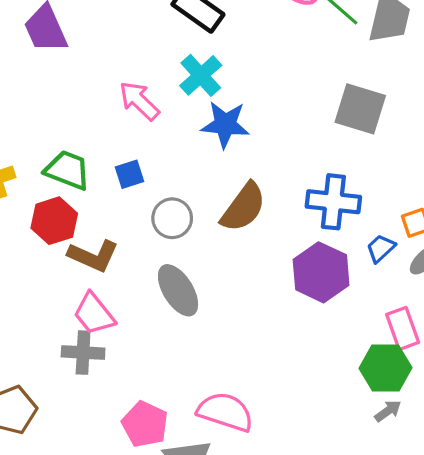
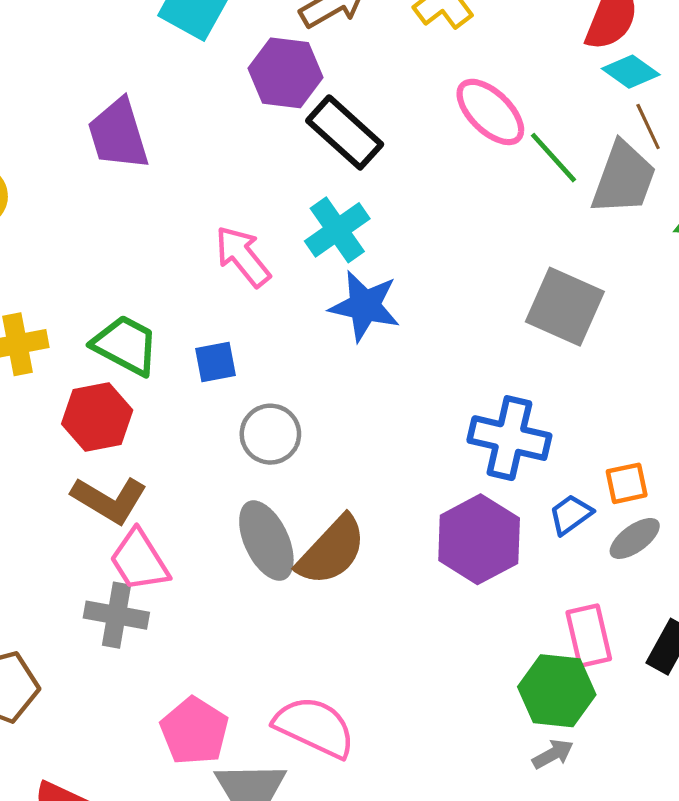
brown semicircle: (243, 207) -> (331, 551), moved
brown L-shape: (93, 256) -> (109, 500), moved

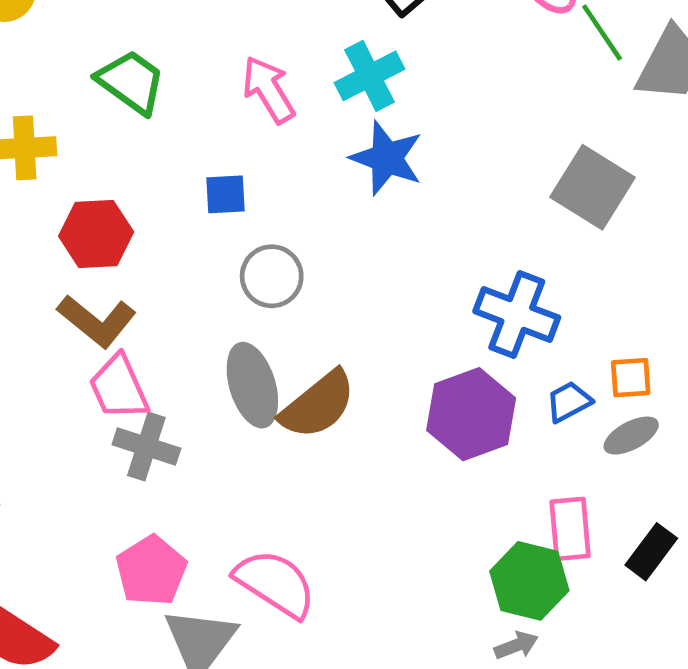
green trapezoid: (125, 345) -> (131, 82), moved
gray cross: (116, 615) -> (146, 446), moved

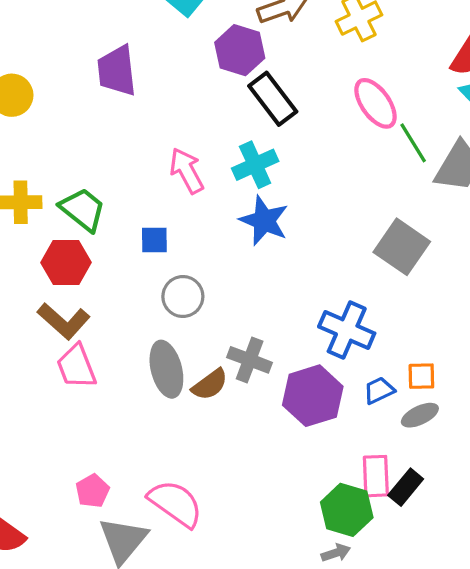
green trapezoid: (131, 82) -> (83, 209), moved
brown semicircle: (318, 405) -> (210, 384), size x0.7
gray cross: (146, 446) -> (250, 360), moved
black rectangle: (651, 552) -> (406, 487), moved
pink pentagon: (151, 571) -> (92, 491), size x0.7

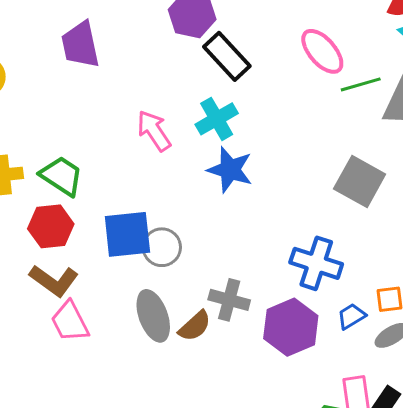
green line: (413, 143) -> (361, 84), turned -69
blue square: (154, 240) -> (127, 234), moved, size x1.8

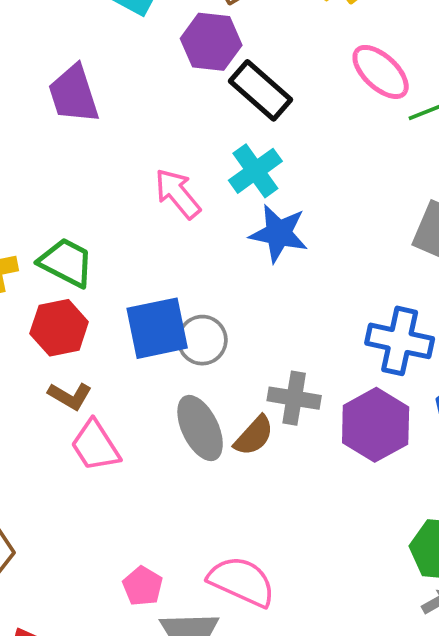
brown L-shape: (54, 281) -> (70, 396), size x0.7

